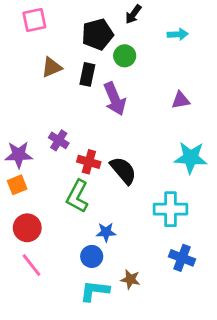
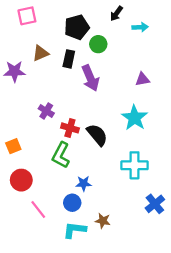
black arrow: (133, 14) -> (116, 14), moved
purple star: (19, 155) -> (14, 71), moved
cyan star: (191, 158) -> (135, 118), moved, turned 30
blue cross: (182, 258) -> (155, 204), moved, turned 30
pink line: (32, 265) -> (38, 210), moved

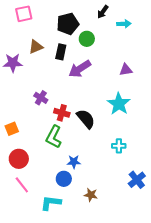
purple arrow: (90, 78) -> (80, 69), turned 80
cyan cross: (135, 165) -> (119, 146), size x0.6
pink line: (38, 210) -> (22, 185), moved
cyan L-shape: (74, 230) -> (51, 203), moved

